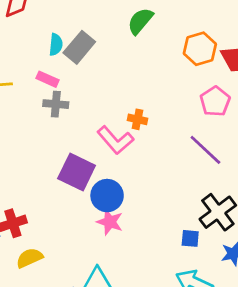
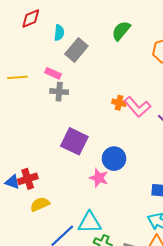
cyan semicircle: (56, 45) -> (59, 33), moved
pink L-shape: (115, 140) -> (137, 107), moved
blue circle: (107, 196) -> (114, 159), moved

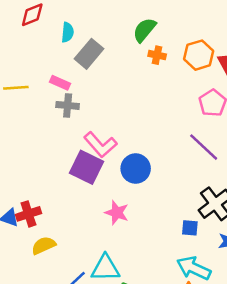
orange cross: (119, 103) -> (157, 55), moved
pink L-shape: (137, 107) -> (100, 145), moved
blue circle: (114, 159) -> (136, 169), moved

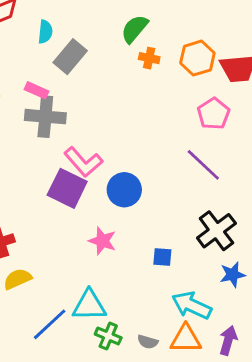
gray cross: (68, 105) -> (45, 117), size x1.5
blue square: (190, 228) -> (162, 257), moved

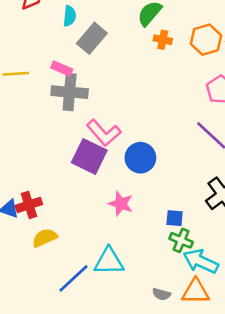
green cross: (108, 336) -> (181, 240), moved

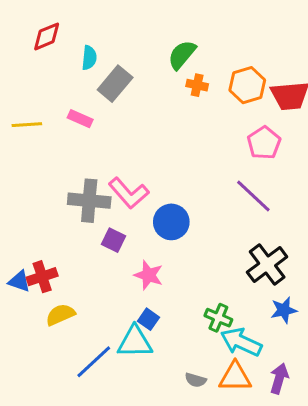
gray cross: (70, 92) -> (89, 201), moved
purple square: (89, 156) -> (114, 240), moved, size x0.6
blue square: (175, 218) -> (148, 319), moved, turned 30

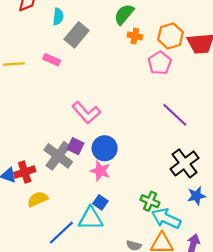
pink pentagon: (264, 143) -> (160, 63), moved
gray cross: (89, 201) -> (58, 156), moved, turned 32
blue circle: (171, 222) -> (105, 148), moved

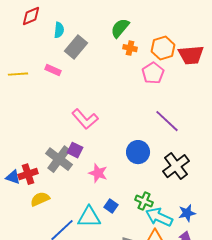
blue circle: (105, 148) -> (138, 152), moved
blue star: (196, 196) -> (187, 213), moved
blue square: (100, 202) -> (111, 206), moved

